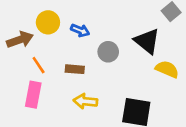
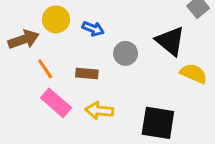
pink rectangle: (33, 95) -> (56, 103), moved, turned -60

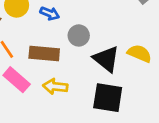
black triangle: (170, 41) -> (106, 59), moved
brown rectangle: (87, 73) -> (44, 53), size x1.5

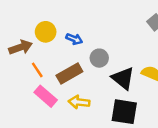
brown rectangle: (44, 53) -> (69, 74), turned -35

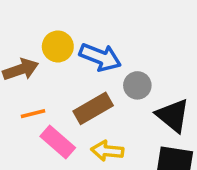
blue arrow: (74, 39) -> (100, 57), size x1.6
orange line: (37, 70) -> (33, 114), moved, turned -70

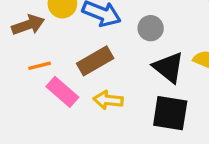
gray circle: (137, 85) -> (151, 28), moved

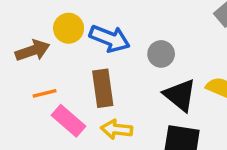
brown rectangle: (95, 61) -> (103, 88), turned -68

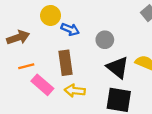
yellow circle: (69, 28) -> (51, 15), moved
blue arrow: (110, 39) -> (70, 29), size x0.7

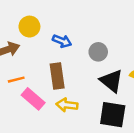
yellow circle: (51, 15) -> (29, 27), moved

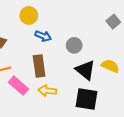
yellow circle: (29, 27) -> (29, 15), moved

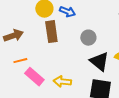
blue arrow: (43, 36) -> (67, 12), moved
brown rectangle: (39, 66) -> (51, 32), moved

